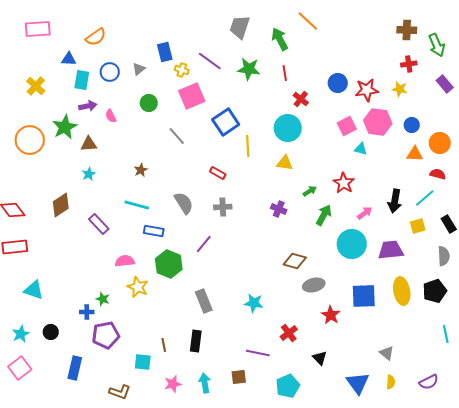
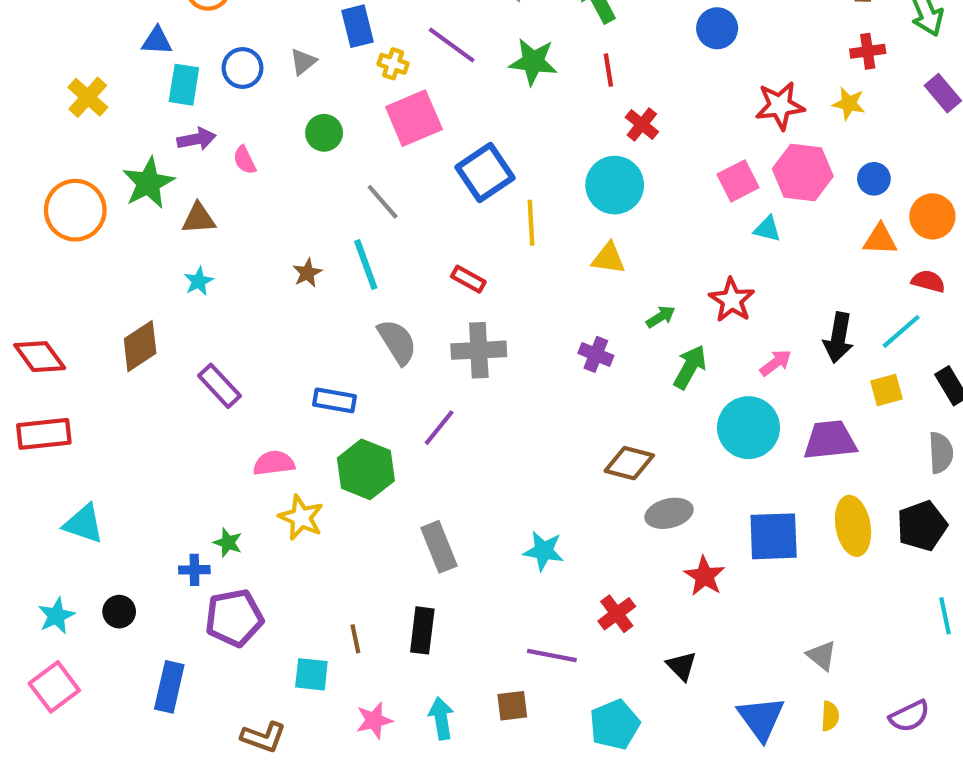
blue circle: (338, 83) -> (717, 28), moved
cyan line: (137, 205) -> (366, 265), moved, turned 55
gray cross: (223, 207) -> (479, 350), size x1.4

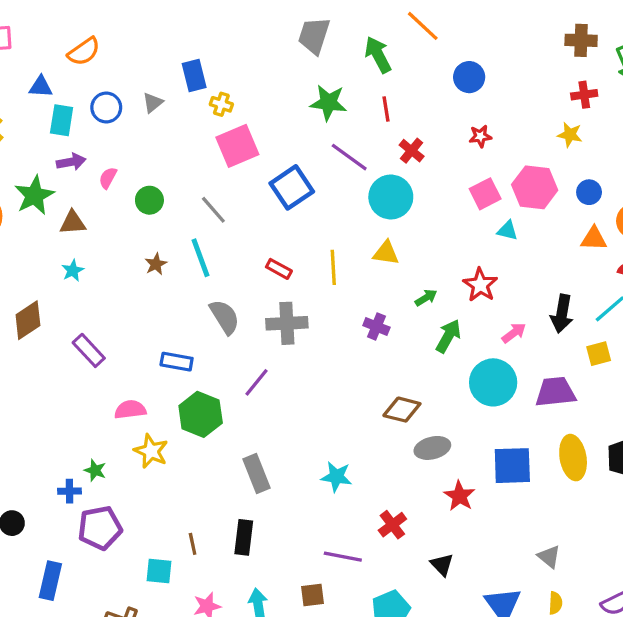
purple line: (452, 45) -> (349, 157), moved
red star: (780, 106) -> (480, 136), moved, size x0.6
green circle: (324, 133) -> (149, 200), moved
pink semicircle: (245, 160) -> (108, 178), turned 55
yellow line: (531, 223) -> (333, 267), moved

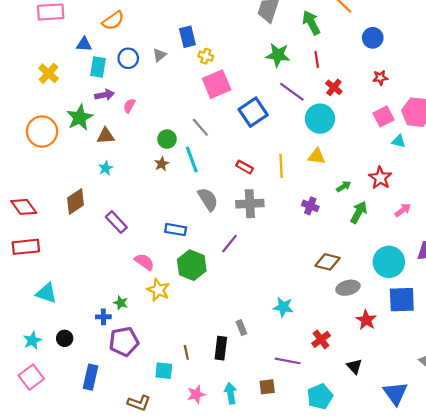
green circle: (149, 200) -> (167, 139), moved
cyan circle: (493, 382) -> (389, 262), moved
pink semicircle: (130, 410) -> (144, 262), turned 42
gray rectangle: (257, 474) -> (241, 328), moved, size x0.6

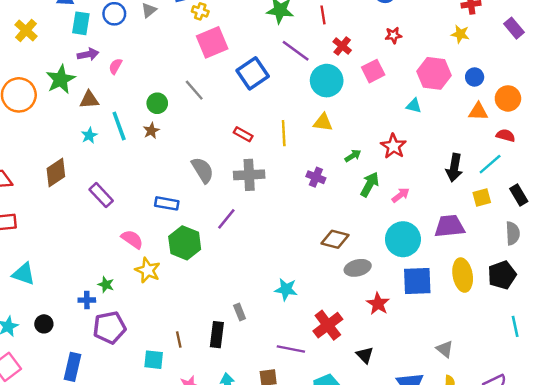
pink square: (383, 116) -> (373, 71), moved
cyan line: (192, 160) -> (119, 126), moved
pink arrow: (403, 210) -> (401, 195), moved
red cross: (321, 339) -> (328, 325), size x1.4

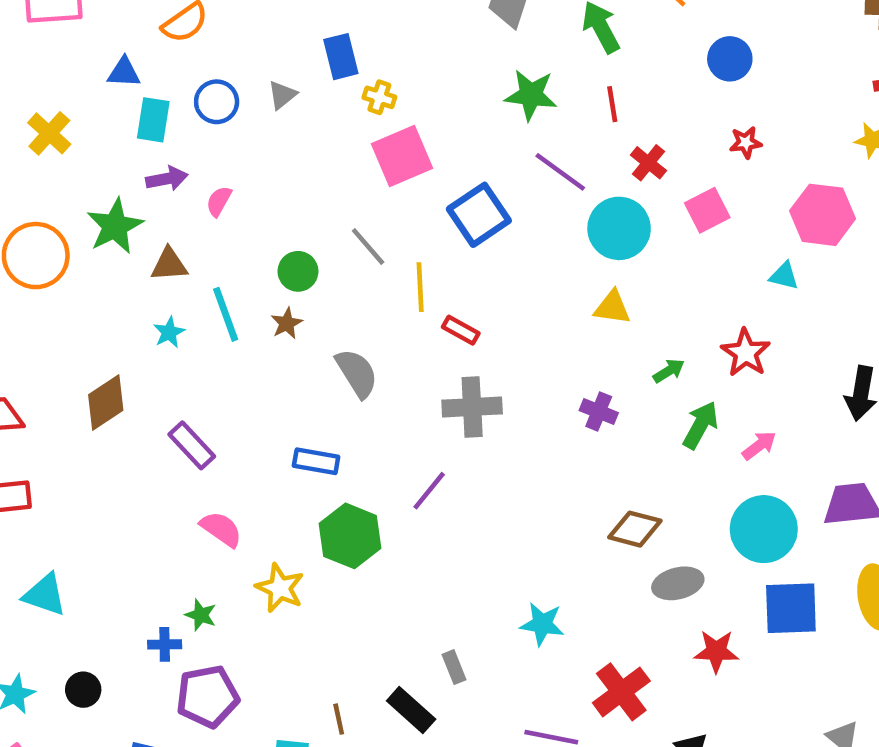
yellow line: (284, 133) -> (420, 287), moved
gray semicircle: (203, 170) -> (357, 373), moved
pink semicircle: (132, 239) -> (221, 529), moved
red star: (378, 304) -> (716, 651), turned -30
black rectangle: (217, 335) -> (411, 710), turned -55

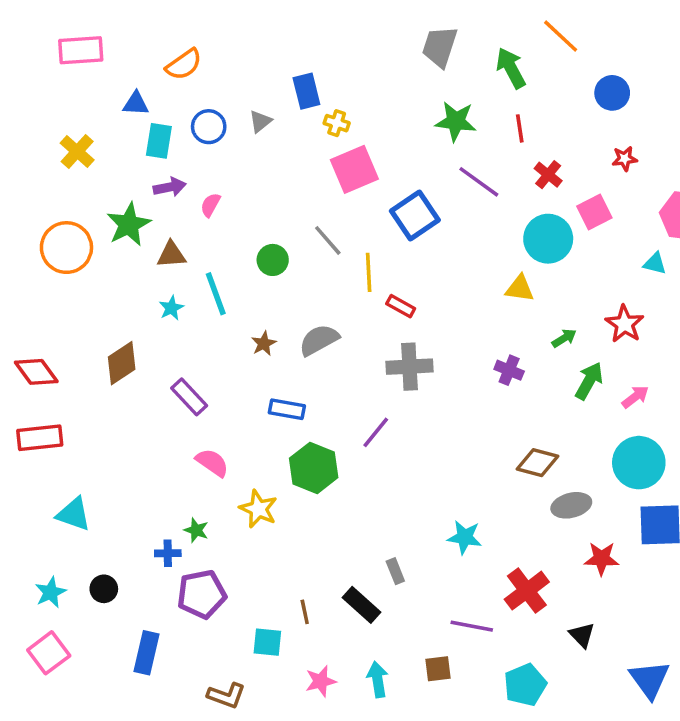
cyan circle: (619, 228) -> (548, 239), moved
brown star: (287, 323) -> (264, 344), moved
gray semicircle: (357, 373) -> (319, 340), turned -87

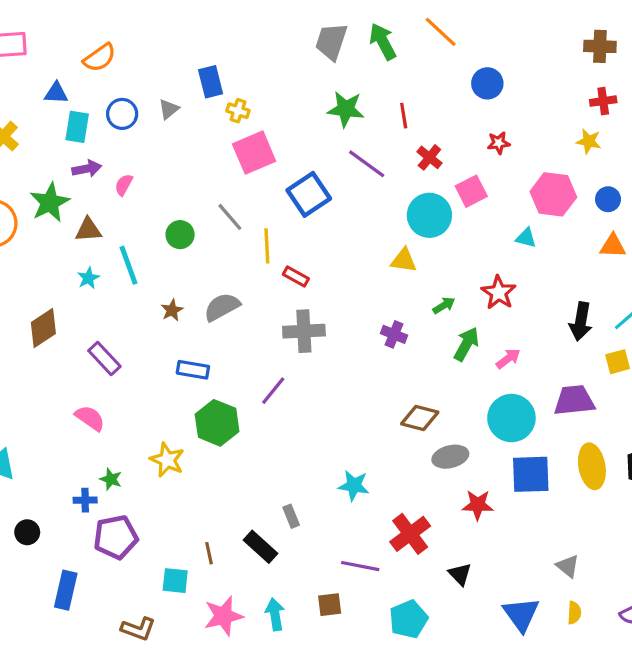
green arrow: (511, 68) -> (383, 42), moved
pink semicircle: (212, 463) -> (90, 418), moved
pink star: (321, 681) -> (223, 616), size x1.4

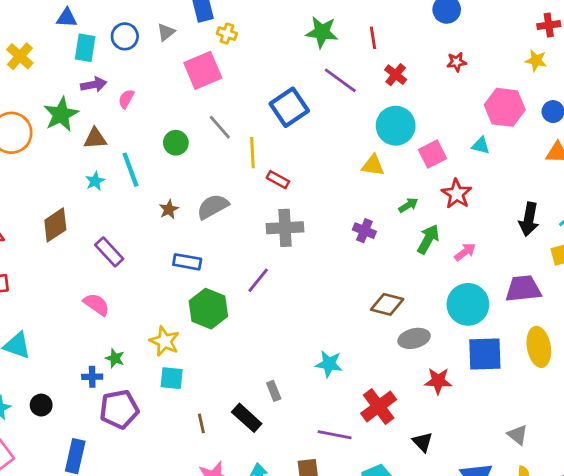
pink square: (254, 153) -> (203, 70), moved
pink square: (471, 191) -> (432, 154), moved
cyan square: (175, 581) -> (172, 378), moved

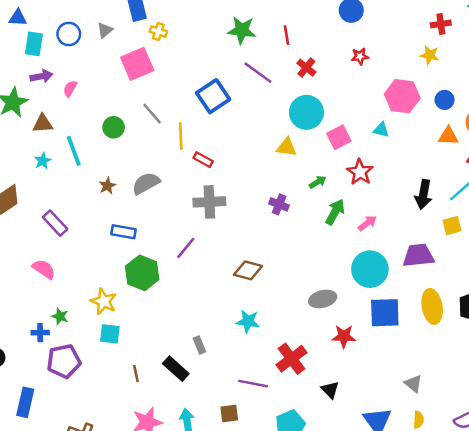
brown diamond: (387, 304) -> (248, 270), moved

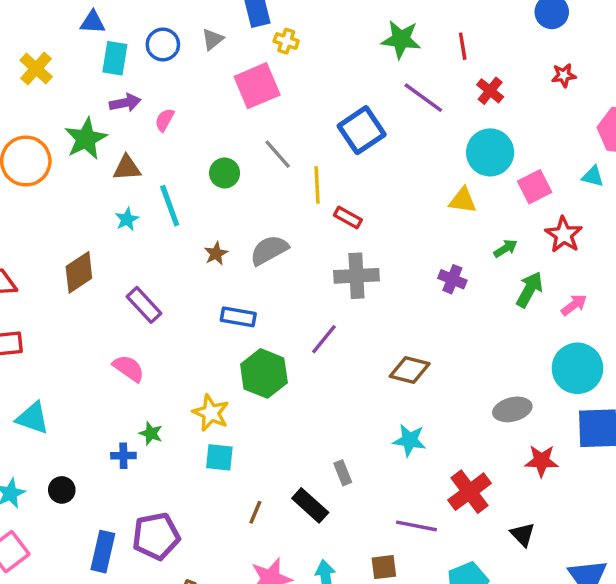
purple pentagon: (64, 361) -> (156, 536), moved
brown line: (136, 374) -> (255, 512), turned 35

